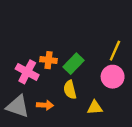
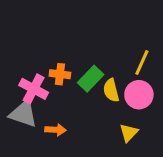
yellow semicircle: (70, 90) -> (111, 90), moved
gray triangle: (18, 106) -> (23, 114), moved
yellow triangle: (95, 107) -> (129, 133), moved, turned -42

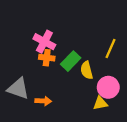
pink cross: (34, 89) -> (44, 42), moved
pink circle: (139, 95) -> (108, 87), moved
yellow triangle: (129, 133) -> (100, 103), turned 35

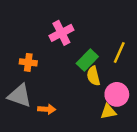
pink cross: (44, 42) -> (61, 33), moved, turned 35
orange cross: (47, 58) -> (28, 62), moved
green rectangle: (71, 61) -> (87, 60), moved

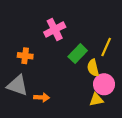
yellow semicircle: (93, 76) -> (93, 68), moved

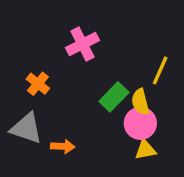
green rectangle: (78, 54) -> (114, 97), moved
orange cross: (25, 56) -> (38, 84), turned 32
pink circle: (104, 84) -> (140, 123), moved

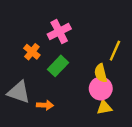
orange cross: (38, 84) -> (32, 52), moved
green rectangle: (114, 97) -> (58, 66), moved

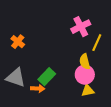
pink cross: (59, 32) -> (81, 27), moved
orange cross: (32, 52) -> (18, 42), moved
green rectangle: (58, 66) -> (47, 77), moved

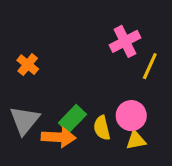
yellow semicircle: (85, 62) -> (102, 128), moved
gray triangle: (16, 78) -> (25, 120), turned 50
orange arrow: (38, 89) -> (59, 137), size x1.5

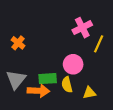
pink circle: (131, 116) -> (73, 64), moved
green rectangle: (72, 119) -> (48, 79), turned 42

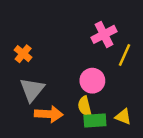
green rectangle: (48, 79) -> (95, 120), moved
gray triangle: (16, 80) -> (32, 90), moved
yellow triangle: (89, 93) -> (123, 117), moved, turned 32

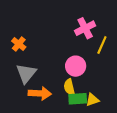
yellow triangle: (123, 117) -> (92, 100), moved, turned -40

